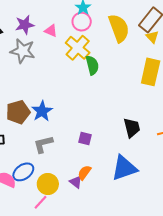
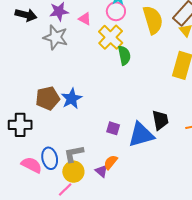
gray L-shape: (43, 144) -> (74, 154), moved
blue triangle: (124, 168) -> (141, 135), moved
blue ellipse: (23, 172) -> (50, 158), turned -70

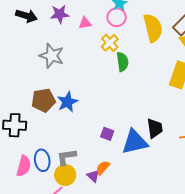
pink triangle: (85, 19) -> (85, 23), turned -40
gray star: (56, 37) -> (52, 56), moved
yellow cross: (111, 37) -> (110, 43), size x0.7
pink semicircle: (32, 165) -> (24, 166), turned 75

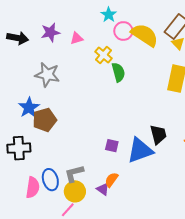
pink circle: (117, 17) -> (123, 31), moved
yellow semicircle: (153, 28) -> (145, 35), turned -36
blue star: (67, 102) -> (29, 108), moved

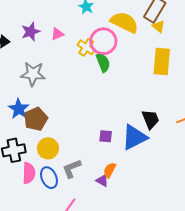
pink circle: (123, 31) -> (103, 41), moved, size x1.4
pink semicircle: (33, 187) -> (29, 173), moved
yellow circle: (75, 191) -> (48, 148), moved

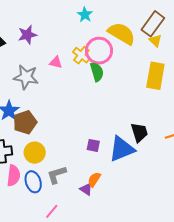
pink triangle: (57, 34) -> (56, 62), moved, turned 32

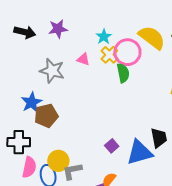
cyan star: (85, 15) -> (104, 37), moved
purple square: (93, 145) -> (112, 146), turned 32
yellow circle: (35, 153) -> (58, 161), moved

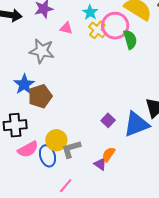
pink triangle: (83, 59) -> (66, 28), moved
green semicircle: (123, 73) -> (130, 39), moved
pink semicircle: (29, 167) -> (28, 149), turned 55

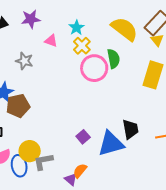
pink circle: (115, 26) -> (94, 68), moved
gray star: (42, 51) -> (24, 61), size x0.7

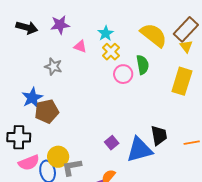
pink circle: (94, 68) -> (123, 74), size x0.7

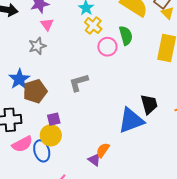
pink triangle: (80, 46) -> (47, 24), moved, turned 40
gray star: (53, 66) -> (37, 46), turned -30
purple square: (112, 143) -> (54, 119), moved, turned 32
gray L-shape: (72, 167) -> (79, 83), moved

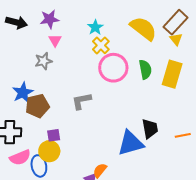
green semicircle: (126, 36) -> (145, 69), moved
pink circle: (107, 47) -> (113, 68), size x1.5

